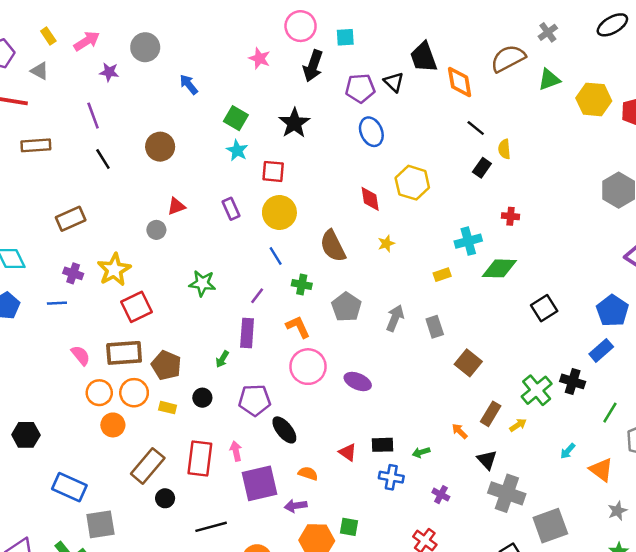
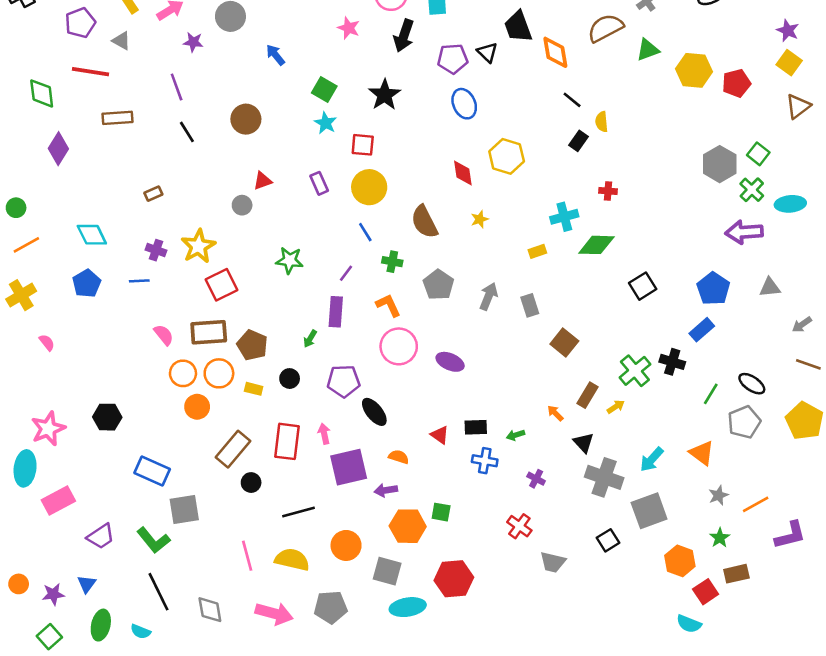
brown rectangle: (71, 219) -> (153, 194), size x0.6
cyan arrow: (568, 451) -> (652, 459), moved, size x1.5

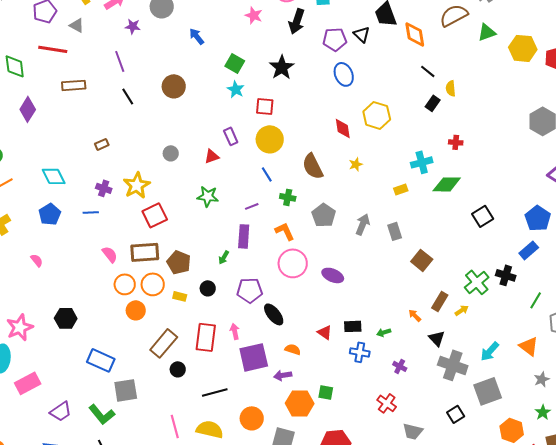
red triangle: (263, 181) -> (212, 156), moved
purple line: (346, 273) -> (252, 206), turned 32
pink semicircle: (47, 343) -> (37, 260), moved

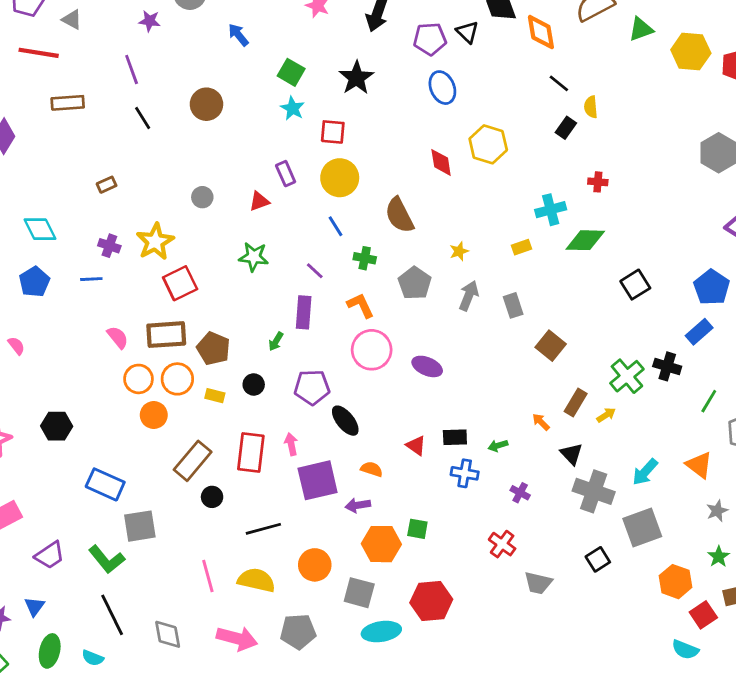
yellow star: (356, 164) -> (459, 251), moved
purple line: (252, 206) -> (315, 271), turned 64

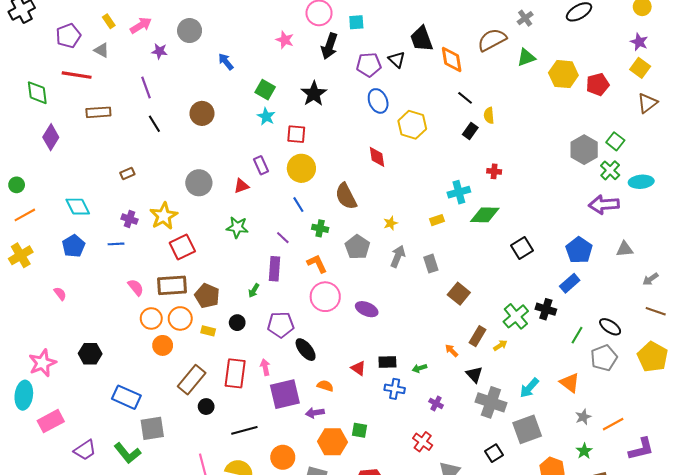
yellow hexagon: (488, 144) -> (412, 125), moved
gray circle: (202, 197) -> (199, 183), size x1.6

